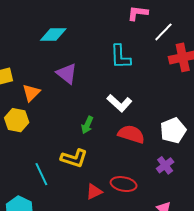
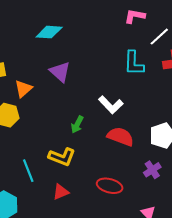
cyan L-shape: (120, 57) -> (134, 63), moved
red triangle: (94, 192) -> (61, 192), moved

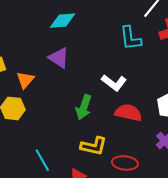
cyan diamond: (49, 32) -> (63, 21), moved
green arrow: (77, 124) -> (84, 107), size x1.4
yellow L-shape: (62, 157) -> (94, 146), moved

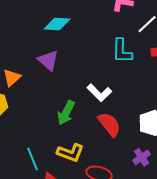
red semicircle: (128, 113) -> (109, 124), turned 32
cyan line: (42, 160) -> (33, 159), moved

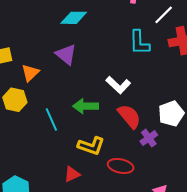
green arrow: (66, 113) -> (86, 106), turned 65
purple cross: (142, 157) -> (149, 138), moved
cyan line: (33, 159) -> (51, 119), moved

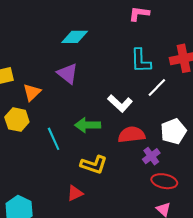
white line: (164, 15) -> (157, 87), moved
red semicircle: (129, 116) -> (132, 135), turned -56
red ellipse: (121, 166) -> (164, 181), moved

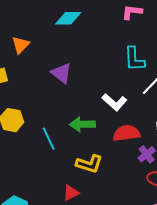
cyan diamond: (75, 37) -> (68, 18), moved
orange triangle: (32, 92) -> (21, 45), moved

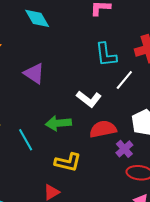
cyan diamond: (68, 18) -> (37, 18), turned 64

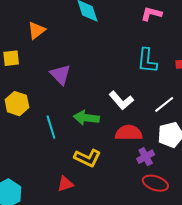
purple triangle: (34, 74) -> (60, 75), moved
white line: (124, 80) -> (164, 104), moved

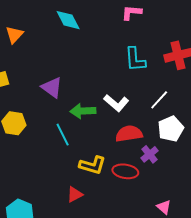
orange triangle: (36, 30) -> (14, 35), moved
green arrow: (86, 118) -> (83, 111), moved
cyan line: (51, 127) -> (63, 135), moved
red ellipse: (155, 183) -> (125, 171), moved

